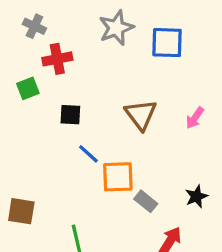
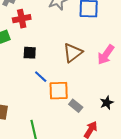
brown triangle: (141, 115) -> (73, 53), turned 30
pink arrow: (195, 118) -> (106, 55), size x1.5

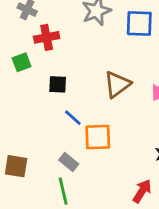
gray rectangle: (76, 106) -> (69, 162), moved

